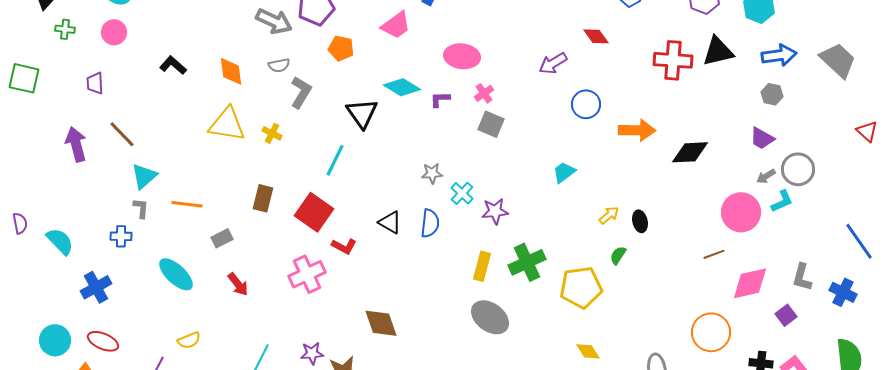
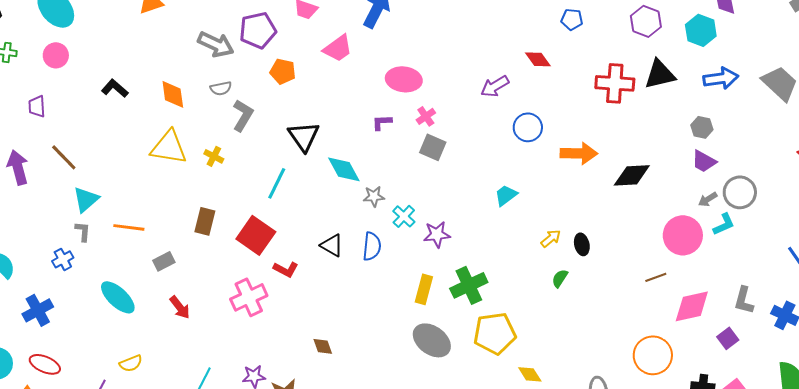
cyan diamond: (402, 87) -> (344, 169), moved, turned 30
gray hexagon: (772, 94) -> (702, 127), moved
blue cross: (121, 236) -> (63, 259), turned -30
yellow pentagon: (581, 287) -> (495, 333), moved
brown diamond: (381, 323) -> (323, 346), size x0.6

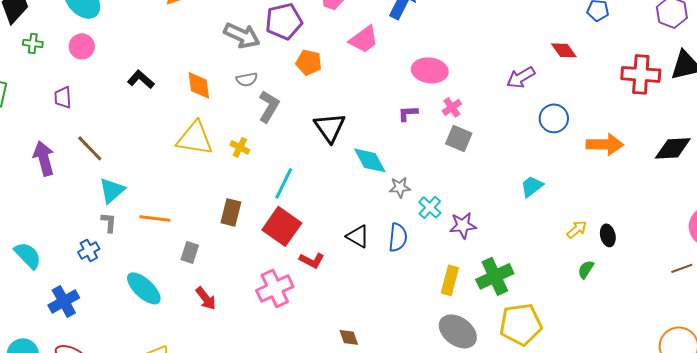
black diamond: (632, 175) -> (673, 148), moved
cyan line: (277, 183) -> (284, 183), moved
gray rectangle: (164, 261) -> (190, 252), turned -45

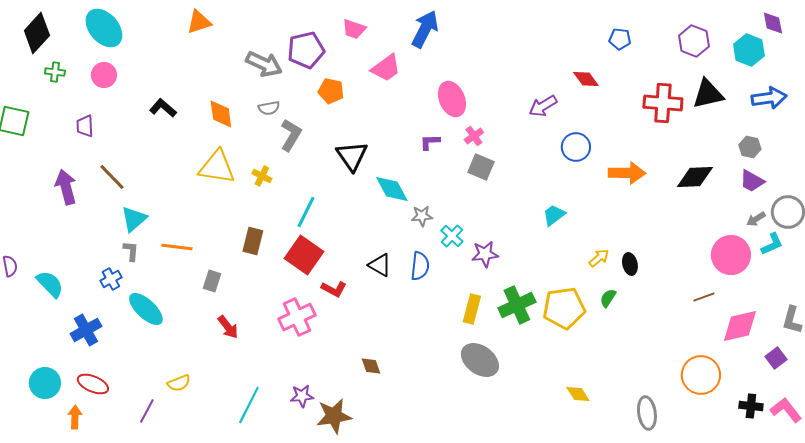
pink ellipse: (430, 70) -> (452, 99), turned 60
cyan ellipse: (144, 288) -> (146, 309), moved
yellow pentagon: (521, 324) -> (564, 308), moved

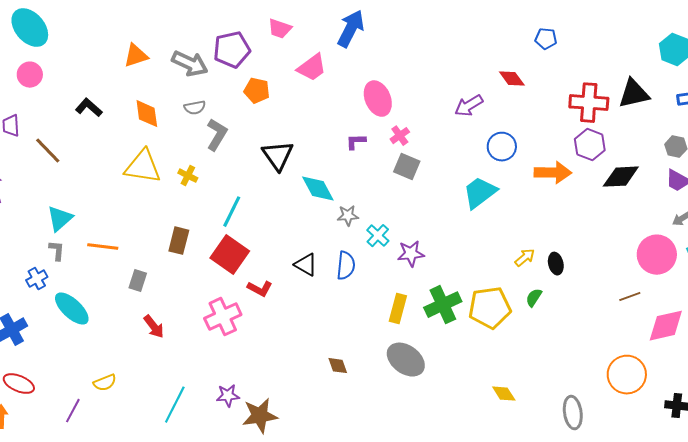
orange triangle: (199, 22) -> (136, 56), moved
purple hexagon: (694, 41) -> (590, 145), moved
brown line: (112, 177) -> (48, 151), moved
cyan trapezoid: (554, 215) -> (480, 193), moved, size x1.5
brown diamond: (371, 366) -> (338, 366), moved

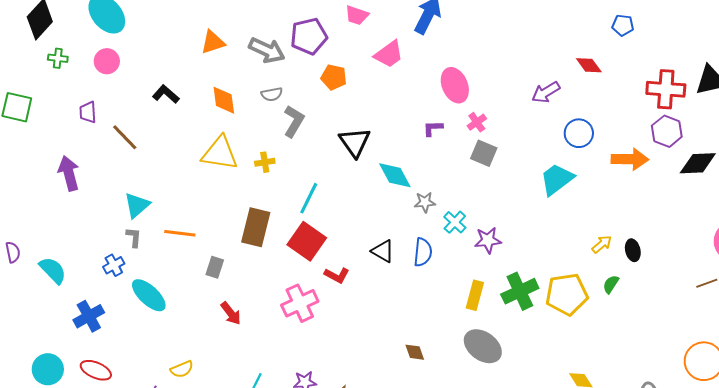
yellow cross: (188, 176) -> (265, 162), turned -36
brown rectangle: (179, 241) -> (256, 227), size x1.4

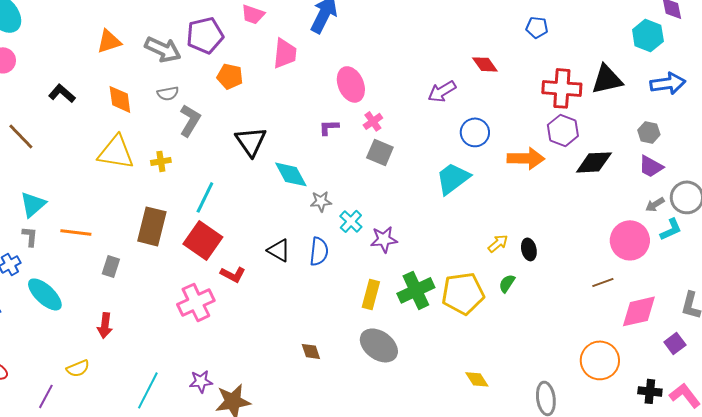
blue pentagon: (623, 25) -> (537, 27), moved
pink trapezoid: (389, 54) -> (285, 53), turned -48
red arrow: (231, 313) -> (105, 325), moved, turned 45

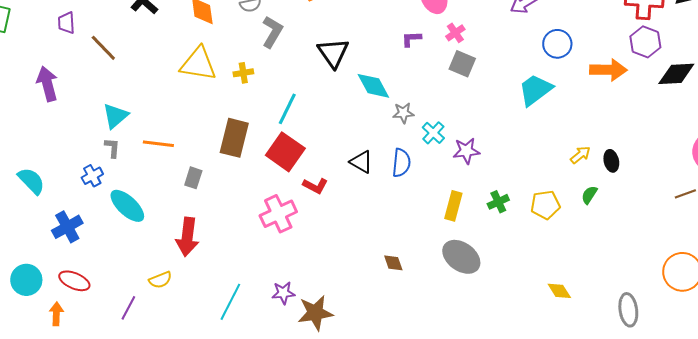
green cross: (416, 290) -> (498, 202), size x0.6
yellow pentagon: (463, 293) -> (545, 205), size x0.7
red arrow: (105, 325) -> (187, 237), size x1.5

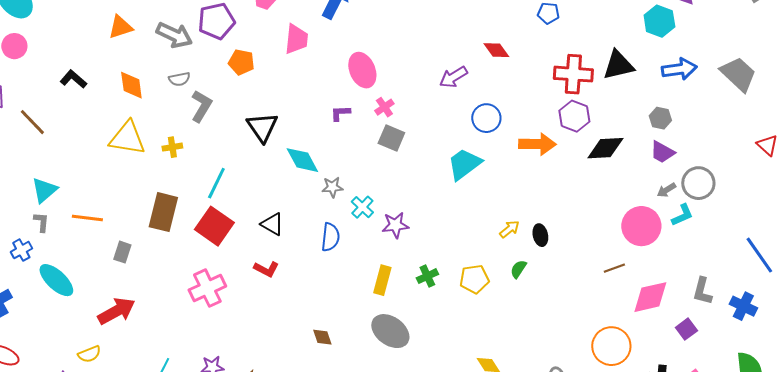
black triangle: (361, 162) -> (272, 224), moved
red L-shape: (315, 186) -> (266, 269), moved
red arrow: (187, 237) -> (116, 311), turned -126

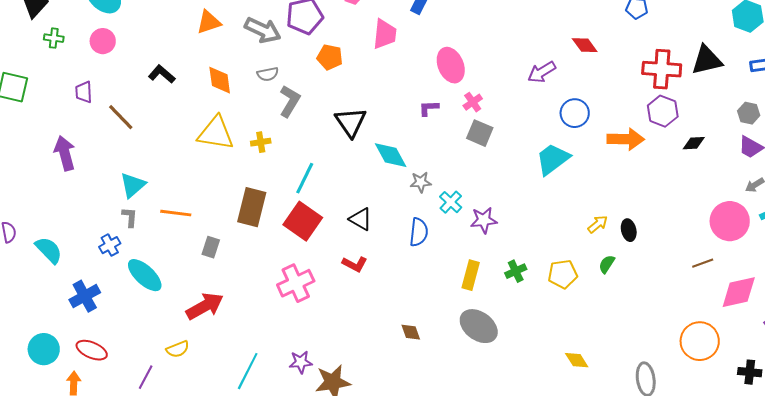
black diamond: (605, 148) -> (694, 143), size x0.6

